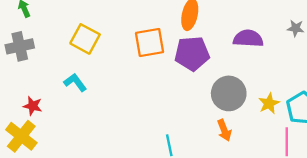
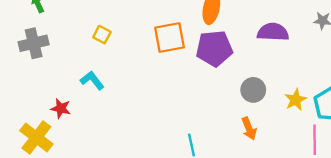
yellow square: (85, 39) -> (102, 35), size x0.6
gray circle: (229, 93) -> (253, 90), size x0.7
red star: (33, 106) -> (61, 108), moved

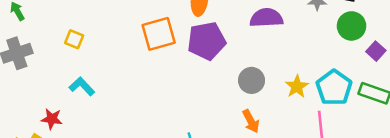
yellow square: (102, 35) -> (74, 39), moved

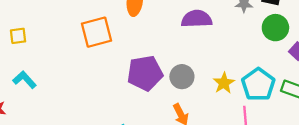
yellow square: (74, 39) -> (18, 36), turned -30
purple pentagon: (207, 41) -> (145, 73), moved

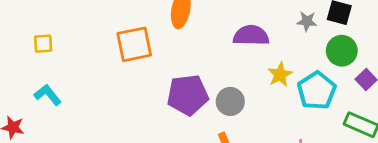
yellow star: (224, 83) -> (280, 74), moved
cyan pentagon: (258, 85) -> (317, 91), moved

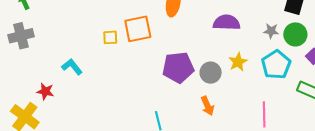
gray star: (307, 21) -> (271, 31), moved
yellow square: (43, 44) -> (110, 37), moved
yellow star: (280, 74) -> (238, 62), moved

